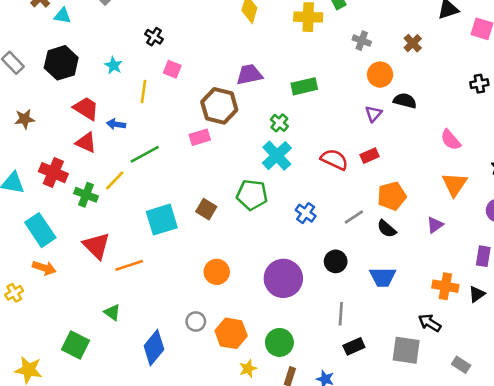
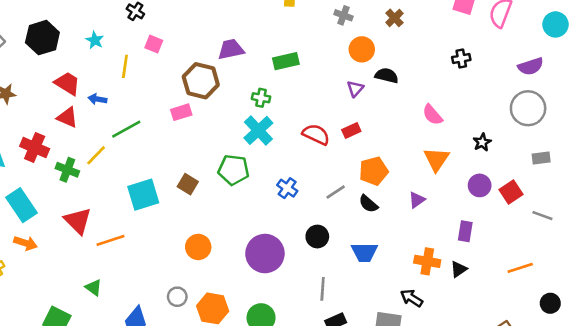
green cross: (279, 123) -> (261, 98), turned -30

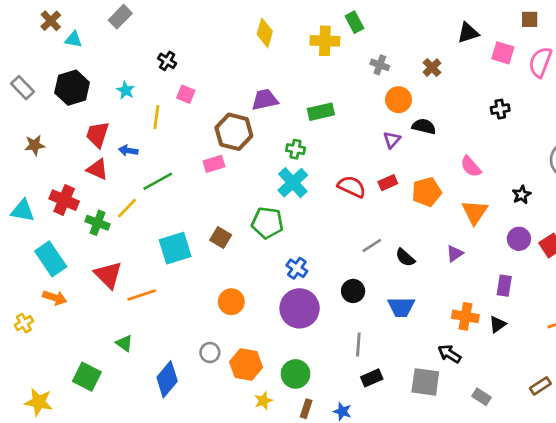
red trapezoid: (67, 83) -> (98, 134), turned -104
orange pentagon: (374, 171) -> (427, 192), moved
blue cross: (287, 188) -> (297, 268), moved

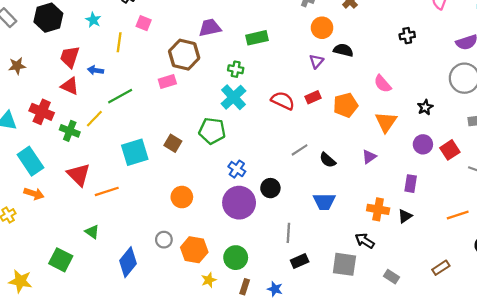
black circle: (353, 291) -> (270, 188), moved

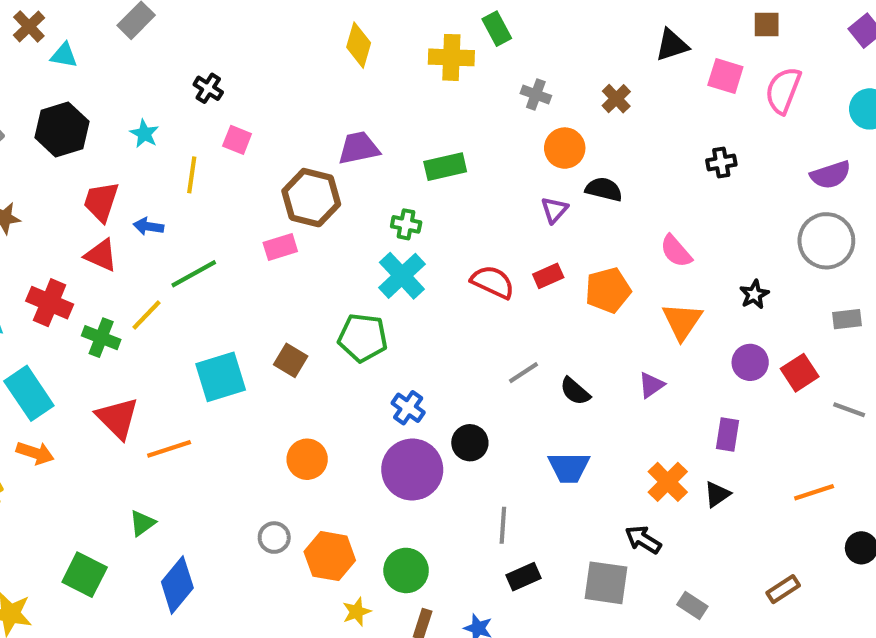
orange cross: (378, 209) -> (668, 482), turned 35
green triangle: (92, 232) -> (142, 523), turned 48
blue diamond: (128, 262) -> (177, 585), moved

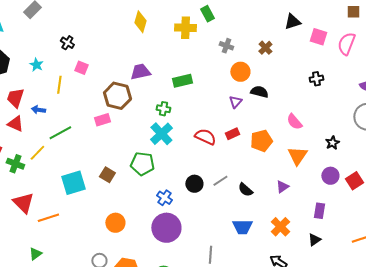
brown square: (767, 24) -> (353, 12), moved
black circle: (470, 443) -> (194, 184), moved
orange cross: (668, 482) -> (280, 227), moved

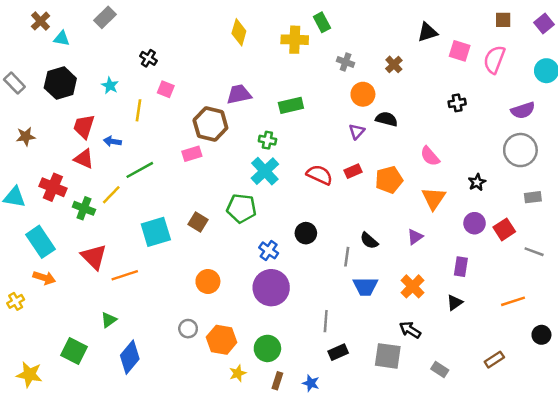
gray line: (220, 181) -> (347, 257), moved, turned -49

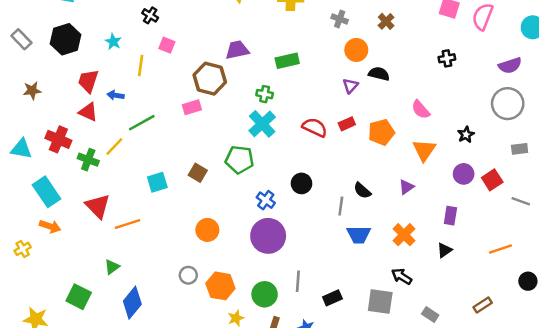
cyan square: (156, 232) -> (157, 182), size x0.7
gray line: (326, 321) -> (298, 281), moved

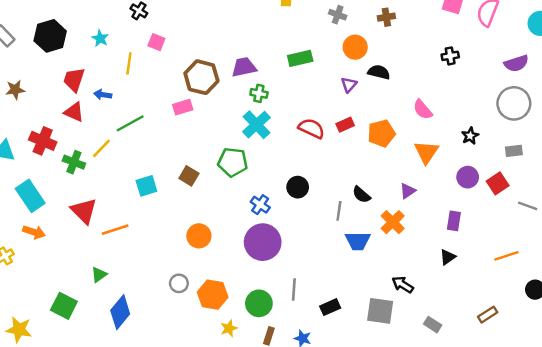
brown cross: (386, 21) -> (386, 17), turned 35
purple trapezoid: (237, 50) -> (244, 67), moved
green rectangle: (287, 61) -> (300, 58), moved
gray rectangle: (520, 149) -> (514, 151), moved
orange cross: (404, 235) -> (393, 222), moved

